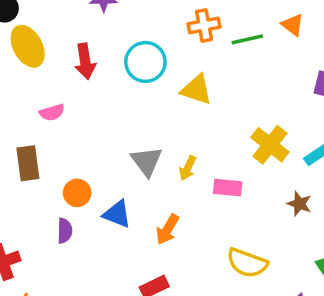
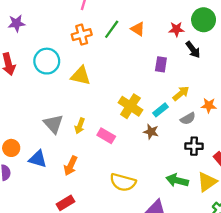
green line: (247, 39) -> (112, 29), moved, turned -36
pink rectangle: (228, 188) -> (106, 136), turned 30
brown star: (299, 204) -> (151, 132), moved

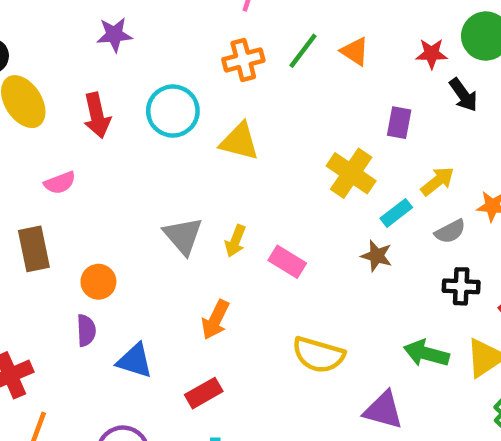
yellow cross: (130, 106) -> (351, 173), moved
blue triangle: (38, 159) -> (135, 361), moved

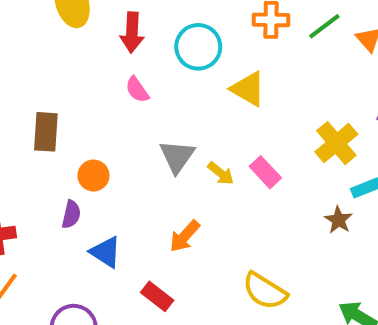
pink semicircle: (60, 183) -> (137, 90), moved, turned 60
yellow arrow: (235, 241) -> (221, 173), turned -88
pink rectangle: (287, 262) -> (265, 172), moved
red rectangle: (204, 393) -> (157, 296), turned 52

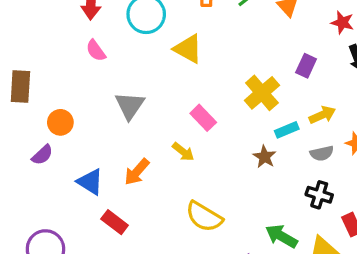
yellow arrow: (221, 173) -> (183, 152), moved
purple semicircle: (71, 214) -> (42, 155), turned 35
blue triangle: (106, 252) -> (90, 182), moved

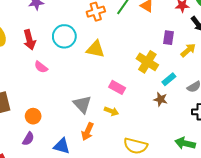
gray triangle: (130, 106) -> (82, 104), moved
yellow arrow: (322, 115) -> (188, 50), moved

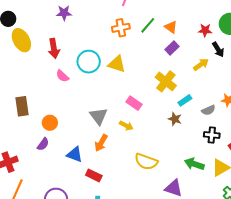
cyan circle: (64, 36) -> (89, 62), moved
purple rectangle: (169, 38) -> (172, 48), moved, turned 32
yellow arrow: (188, 50) -> (201, 64), moved

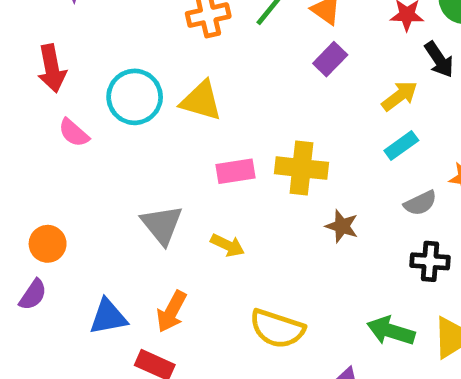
yellow cross: (166, 81) -> (301, 168), moved, turned -30
cyan rectangle: (185, 100) -> (401, 145), moved
pink rectangle: (134, 103) -> (235, 171), moved, turned -42
orange arrow: (101, 143) -> (172, 311), moved
blue triangle: (75, 154) -> (108, 317), turned -30

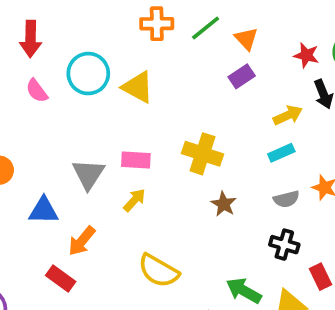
pink rectangle: (235, 171) -> (136, 160), moved
yellow arrow: (228, 245) -> (134, 200), turned -85
blue triangle: (108, 317) -> (44, 211), moved

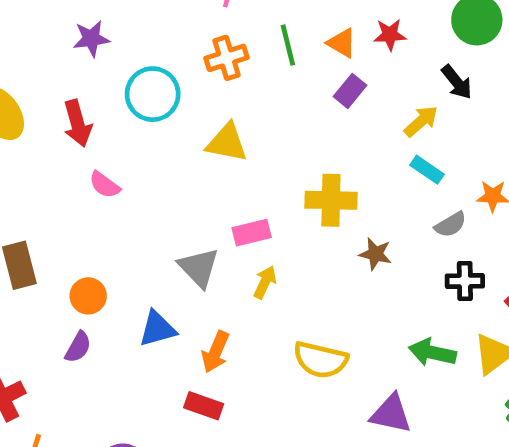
green line: (206, 28) -> (288, 45), turned -48
red star: (306, 55) -> (390, 35), moved
cyan circle: (88, 74) -> (153, 94), moved
cyan rectangle: (281, 153) -> (427, 170), turned 75

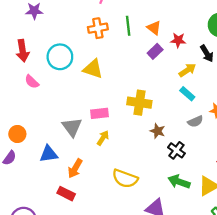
red star: (390, 35) -> (178, 40), moved
cyan circle: (153, 94) -> (60, 57), moved
black cross: (465, 281) -> (176, 150), moved, turned 30

